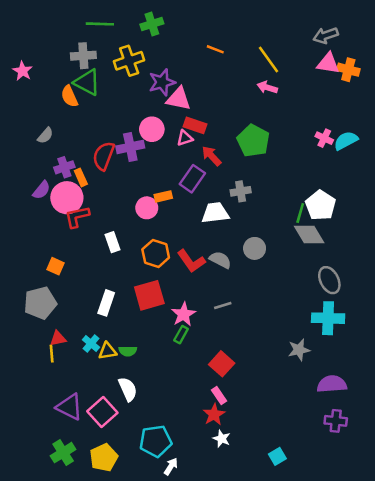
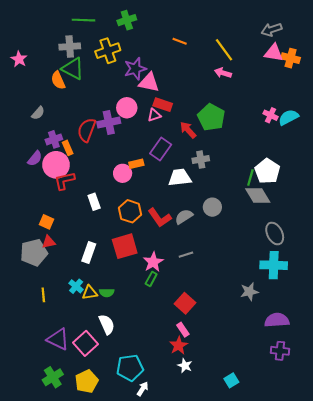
red arrow: (211, 156) -> (188, 130), moved
gray semicircle: (220, 260) -> (184, 217), turned -60
red triangle: (58, 338) -> (49, 242), moved

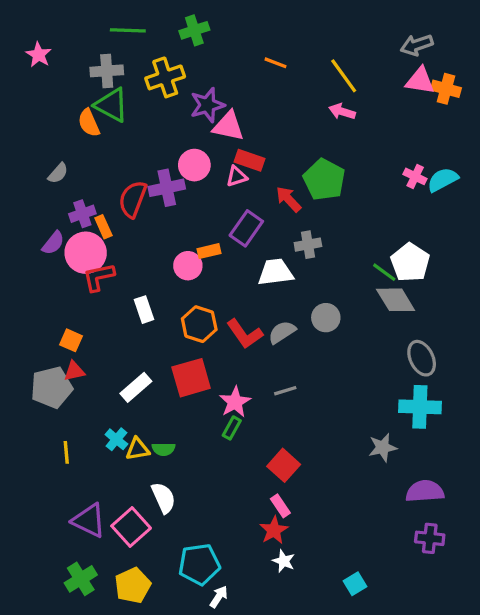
pink star: (19, 59) -> (39, 55), moved
green line: (250, 178) -> (384, 272), turned -70
white rectangle: (89, 253) -> (136, 387), turned 30

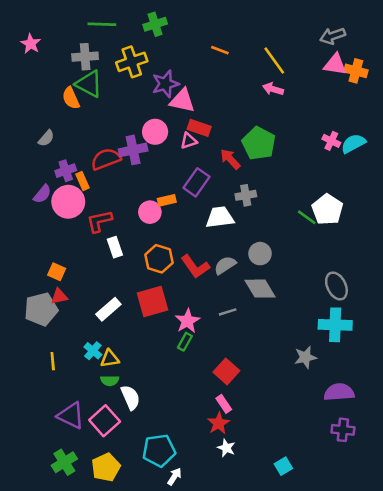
red semicircle: (133, 199) -> (106, 159), turned 48
red L-shape: (99, 277) -> (99, 221), moved
gray diamond: (396, 300) -> (260, 289), moved
green semicircle: (164, 449) -> (110, 381), moved

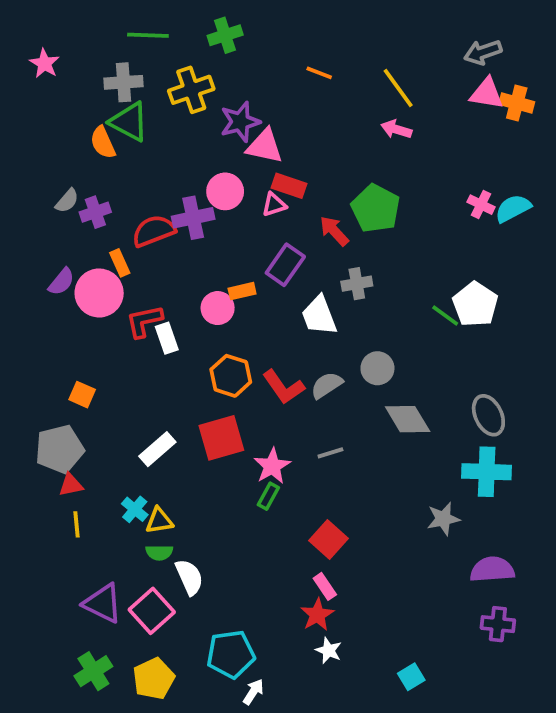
purple cross: (66, 171) -> (95, 212), moved
white trapezoid: (220, 217) -> (319, 316), turned -104
white rectangle: (115, 247) -> (167, 338), moved
gray diamond: (260, 289) -> (408, 419), moved
red triangle: (59, 296) -> (71, 485), moved

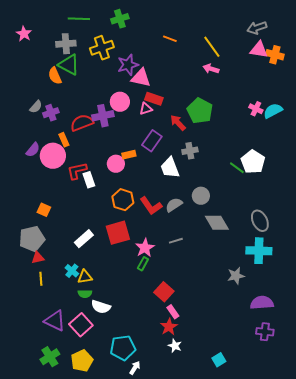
red square: (329, 539) -> (164, 292), moved
white semicircle: (189, 577) -> (101, 307), turned 132

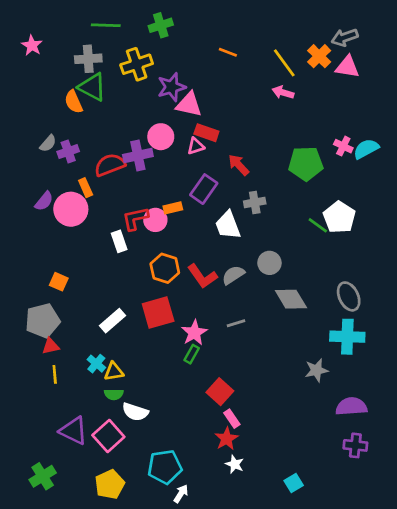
orange cross: (275, 55) -> (319, 56), moved, turned 30
green pentagon: (200, 111) -> (306, 164), moved, turned -30
red L-shape: (77, 171) -> (135, 219), moved
green cross: (50, 357) -> (43, 476), moved

